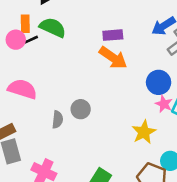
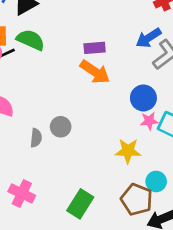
pink star: (164, 104) -> (149, 121), turned -30
yellow star: (144, 132) -> (128, 151), turned 30

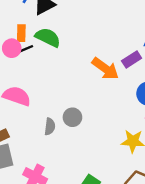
purple rectangle: (95, 48) -> (132, 59), moved, turned -30

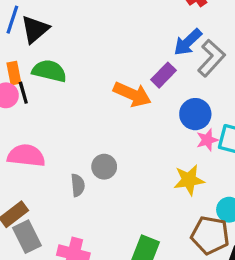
black line: (25, 49) -> (23, 93), turned -70

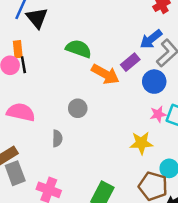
black triangle: (35, 29) -> (37, 18), turned -35
green semicircle: (49, 71) -> (79, 49), moved
blue circle: (195, 114) -> (154, 82), moved
gray circle: (104, 167) -> (78, 108), moved

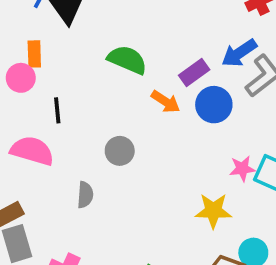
purple rectangle: (130, 62) -> (194, 72), moved
black line: (23, 65) -> (57, 110), moved
orange arrow: (105, 74) -> (166, 102), size x0.7
blue circle: (154, 82) -> (214, 105), moved

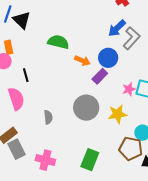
purple rectangle: (194, 72) -> (100, 76), moved
pink semicircle: (32, 151) -> (16, 99), turned 65
gray circle: (120, 151) -> (86, 108), moved, size x1.6

